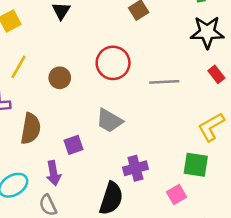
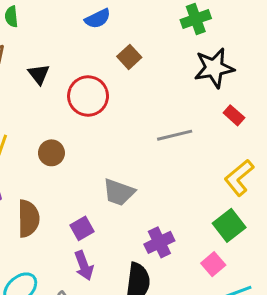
red circle: (113, 63) -> (88, 96), moved
green square: (196, 165) -> (229, 225), turned -36
purple arrow: (53, 173) -> (84, 265), moved

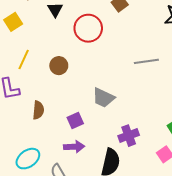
brown semicircle: (28, 219) -> (38, 110), size x0.7
purple arrow: (84, 265) -> (74, 147), turned -78

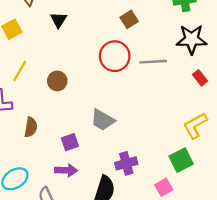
red circle: (88, 28) -> (115, 56), moved
gray line: (146, 61) -> (153, 62), moved

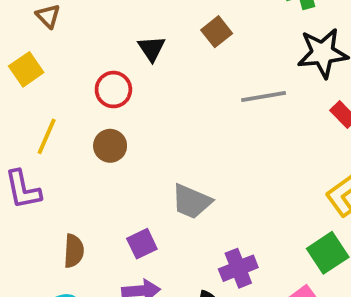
black triangle: (59, 20) -> (152, 49), moved
red circle: (115, 56) -> (113, 90), moved, size x0.7
brown semicircle: (31, 127) -> (74, 251), moved

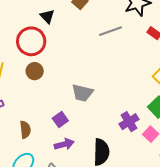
red circle: (113, 90) -> (31, 41), size x1.5
purple cross: (238, 268) -> (129, 122), moved

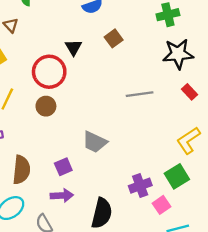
gray line: (110, 31) -> (140, 94), moved
brown semicircle: (25, 130) -> (21, 170), size x1.4

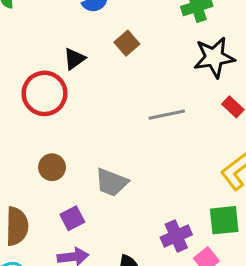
black triangle: (73, 47) -> (74, 59), turned 30
brown circle: (46, 106) -> (52, 167), moved
green square: (177, 176) -> (224, 220), turned 30

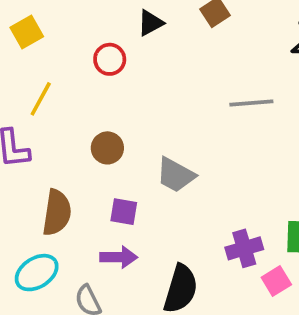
red circle: (44, 93) -> (110, 59), size x0.6
purple square: (72, 218) -> (124, 212), turned 30

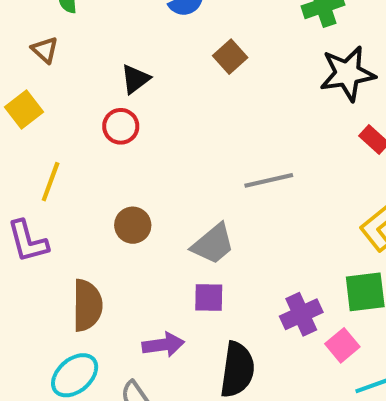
black triangle: (150, 23) -> (135, 79), moved
gray line: (251, 103) -> (269, 180), moved
gray trapezoid: (176, 175) -> (213, 244), turned -60
purple square: (124, 212) -> (209, 297), moved

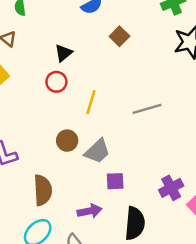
yellow line: (51, 182) -> (91, 102), moved
gray trapezoid: (213, 244) -> (97, 151), moved

